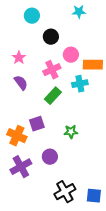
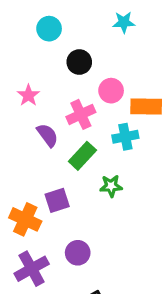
purple semicircle: (21, 83) -> (47, 135), moved
green star: (71, 132) -> (111, 186), moved

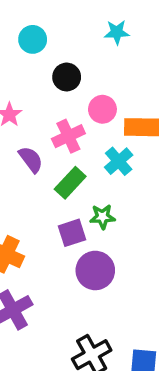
cyan cross: (125, 137) -> (119, 161), turned -30
purple square: (57, 200) -> (72, 233), moved
purple circle: (78, 253) -> (95, 270), moved, size x1.4

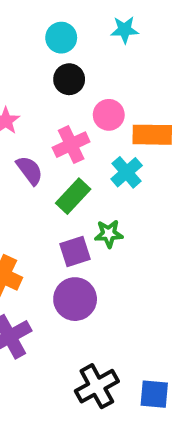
cyan circle: (33, 39) -> (61, 38), moved
purple circle: (95, 270) -> (75, 299), moved

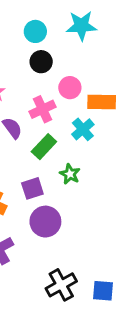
cyan star: (125, 30) -> (81, 26), size x1.5
green star: (109, 234) -> (70, 174), turned 30
purple square: (75, 252) -> (32, 188), moved

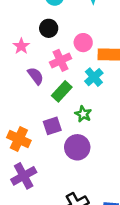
black circle: (41, 62) -> (49, 28), moved
purple circle: (45, 222) -> (77, 147), moved

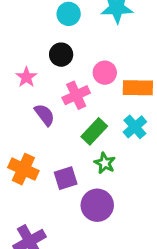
cyan cross: (94, 77) -> (135, 127), moved
green rectangle: (62, 91) -> (94, 131), moved
orange cross: (19, 139) -> (23, 169), moved

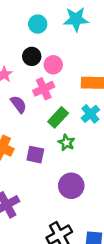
pink circle: (105, 73) -> (53, 65), moved
purple square: (66, 178) -> (35, 155), turned 30
purple circle: (97, 205) -> (71, 186), moved

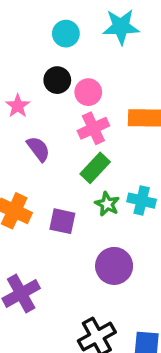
pink cross: (44, 89) -> (93, 128), moved
cyan cross: (90, 114) -> (142, 201), moved, turned -36

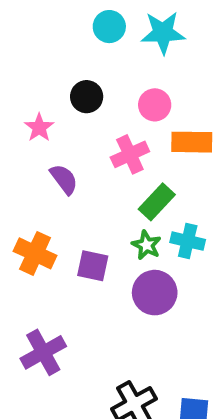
cyan circle: (66, 34) -> (109, 27), moved
pink circle: (88, 92) -> (155, 105), moved
green rectangle: (95, 168) -> (157, 202), moved
purple circle: (114, 266) -> (155, 293), moved

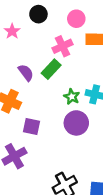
purple semicircle: (64, 179) -> (26, 73), moved
green rectangle: (157, 202) -> (51, 69), moved
purple square: (93, 266) -> (32, 126), moved

